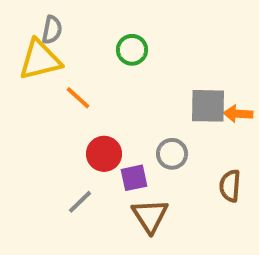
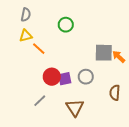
yellow triangle: (40, 60) -> (26, 36), moved, size x0.6
orange arrow: (238, 114) -> (119, 57), turned 40
purple square: (134, 178) -> (65, 79), moved

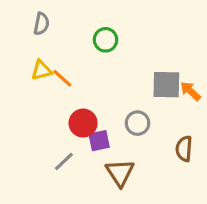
yellow triangle: (26, 36) -> (41, 70), moved
purple square: (65, 79) -> (99, 141), moved

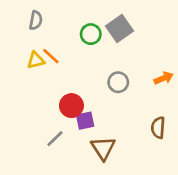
orange line: (62, 78) -> (51, 56), moved
gray square: (166, 85) -> (120, 29), moved, turned -36
orange arrow: (190, 91) -> (164, 78), turned 114
gray circle: (138, 123) -> (118, 82), moved

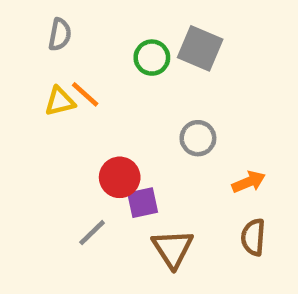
gray square: (120, 29) -> (200, 48), turned -32
orange arrow: (164, 78) -> (249, 182), moved
brown semicircle: (158, 128) -> (253, 237), moved

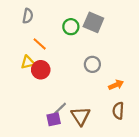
yellow triangle: (60, 101) -> (28, 62), moved
red circle: (120, 177) -> (41, 70), moved
purple square: (143, 203) -> (54, 119), moved
gray line: (92, 233) -> (60, 109), moved

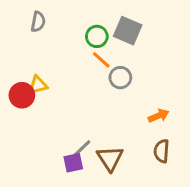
orange line: (40, 44) -> (101, 60), moved
gray circle: (92, 64) -> (120, 78), moved
red circle: (41, 70) -> (22, 95), moved

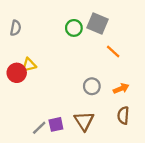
gray semicircle: (38, 22) -> (16, 28), moved
orange line: (101, 60) -> (113, 51), moved
gray circle: (120, 78) -> (92, 86), moved
gray line: (82, 148) -> (39, 128), moved

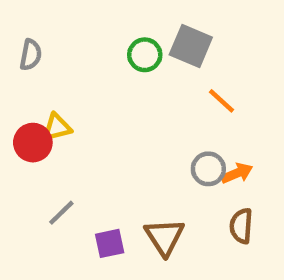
gray circle: (92, 86) -> (208, 169), moved
gray line: (39, 128) -> (61, 213), moved

